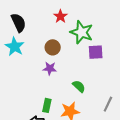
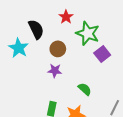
black semicircle: (18, 23) -> (36, 29), moved
purple square: (96, 52) -> (102, 54), turned -35

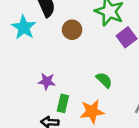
purple star: (55, 71) -> (47, 81), moved

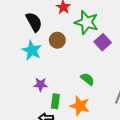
cyan star: (24, 27) -> (32, 50), moved
orange star: (92, 112) -> (80, 106), turned 30

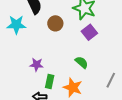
purple square: (103, 42) -> (89, 32), moved
cyan star: (32, 50) -> (16, 25), moved, turned -30

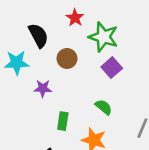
purple star: (37, 65) -> (43, 88), moved
green rectangle: (50, 82) -> (63, 121), moved

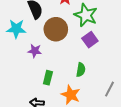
brown circle: (67, 58) -> (56, 29), size x1.5
green semicircle: (104, 107) -> (81, 70), turned 56

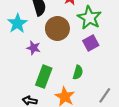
cyan star: (16, 29) -> (17, 23), turned 30
green rectangle: (48, 78) -> (44, 77), size x1.5

